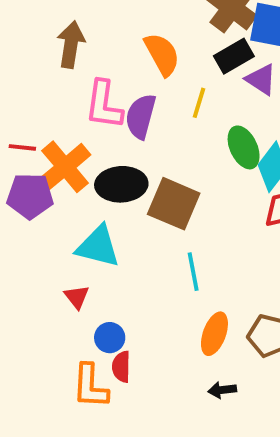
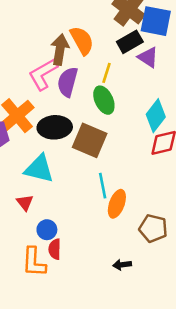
brown arrow: (71, 45) -> (60, 50), moved
pink L-shape: (104, 105) -> (43, 74), turned 52
green ellipse: (244, 147) -> (104, 100), moved
orange ellipse: (214, 334) -> (117, 204), moved

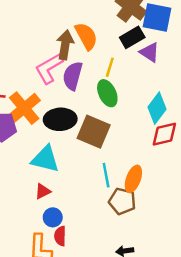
red triangle: (25, 202) -> (43, 191), moved, turned 42
orange ellipse: (117, 204) -> (133, 179), moved
brown pentagon: (153, 228) -> (122, 201), moved

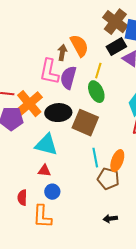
brown arrow: (65, 45) -> (62, 53), size x0.7
pink L-shape: (49, 68) -> (49, 72), turned -48
red triangle: (43, 191) -> (44, 171), turned 32
red semicircle: (60, 236) -> (22, 198), moved

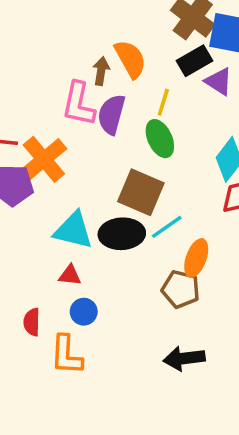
black ellipse: (58, 113) -> (122, 234), moved
cyan line: (95, 158) -> (167, 227), moved, turned 66
black arrow: (110, 219) -> (184, 358), size x1.6

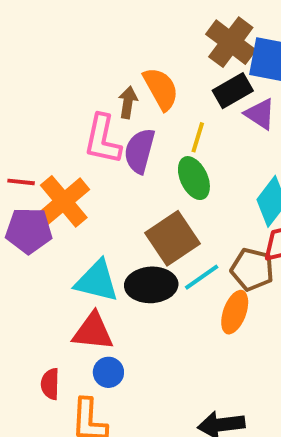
brown square: (141, 192) -> (173, 238), turned 33
red triangle: (70, 275) -> (93, 332), size x1.6
brown pentagon: (181, 289) -> (252, 269), moved

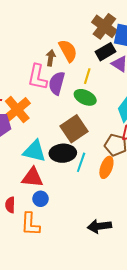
green ellipse: (194, 178) -> (85, 97), turned -40
cyan line: (202, 277) -> (81, 162), moved, turned -36

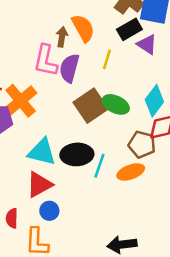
green ellipse: (85, 97) -> (116, 104), moved
brown square: (74, 129) -> (91, 106), moved
orange ellipse: (106, 167) -> (131, 172), turned 50
red triangle: (32, 177) -> (39, 184), turned -35

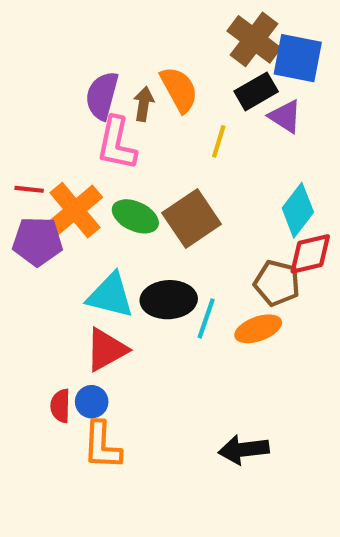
purple semicircle: (69, 68) -> (102, 96), moved
green ellipse: (116, 104) -> (135, 216), moved
blue circle: (49, 211) -> (92, 402), moved

